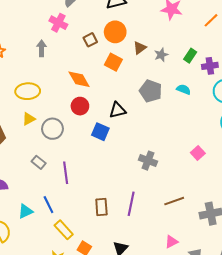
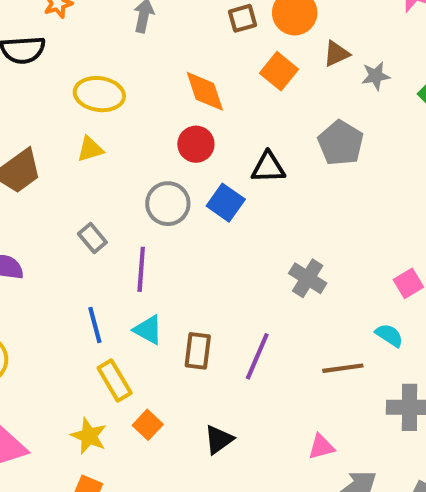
cyan semicircle: (184, 89) -> (389, 335), moved
gray circle: (52, 129) -> (168, 204), moved
cyan triangle: (25, 211) -> (148, 330), moved, turned 42

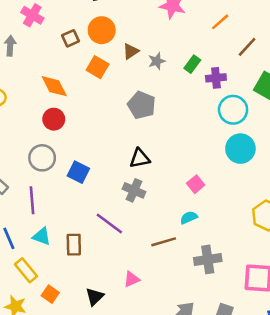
black triangle: (268, 167) -> (140, 158), moved
blue square: (226, 203) -> (78, 172), moved
cyan semicircle: (389, 335) -> (189, 218), turned -48
purple line: (257, 356) -> (109, 224), moved, turned -68
pink triangle: (321, 447) -> (132, 279), moved

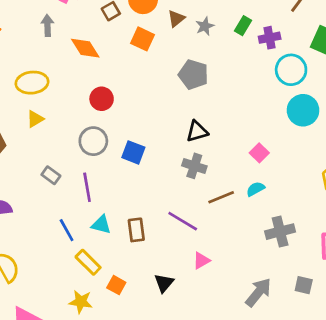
orange diamond: (54, 86) -> (85, 48), moved
purple line: (109, 224) -> (183, 221), moved
brown line: (164, 242) -> (221, 197), moved

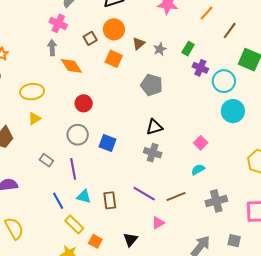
gray arrow: (47, 25) -> (52, 48), moved
purple cross: (270, 38) -> (200, 68), moved, turned 35
brown line: (221, 197) -> (176, 196), moved

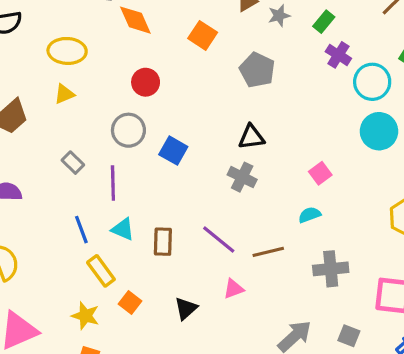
orange square: (114, 59) -> (203, 35), moved

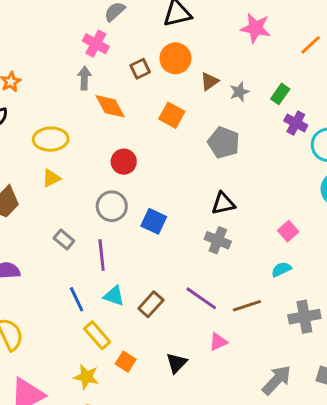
brown rectangle: (163, 242) -> (151, 304), turned 45

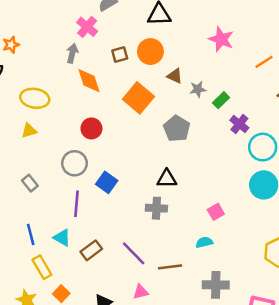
brown triangle: (209, 81) -> (175, 76), turned 49
green rectangle: (280, 94) -> (221, 100), moved
orange square: (172, 115) -> (138, 98), size x1.4
gray cross: (218, 240) -> (156, 208), turned -30
purple line: (102, 255) -> (76, 204), moved

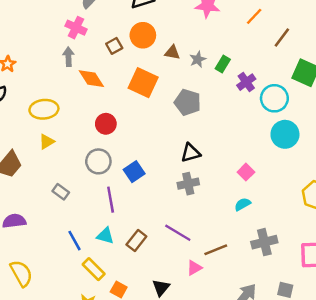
purple cross: (239, 124) -> (246, 82), turned 30
blue square: (107, 182) -> (134, 172), turned 35
brown line: (170, 267) -> (216, 250), moved

